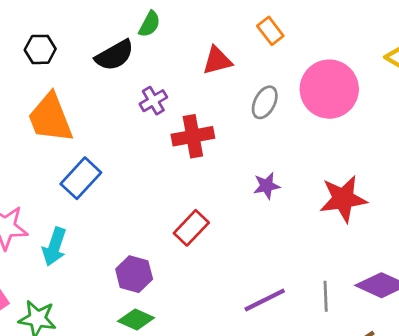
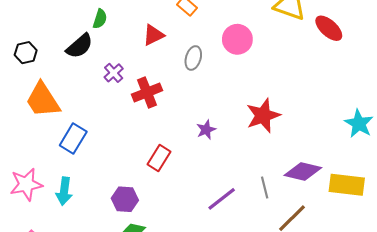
pink circle: (329, 89) -> (237, 39), size x0.7
purple star: (267, 186) -> (206, 130), moved

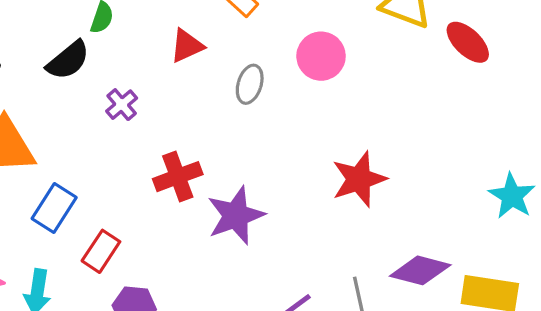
red cross: (147, 92) -> (178, 177), moved
purple star: (206, 130) -> (236, 216), moved, size x1.8
red rectangle: (159, 158) -> (101, 251), moved

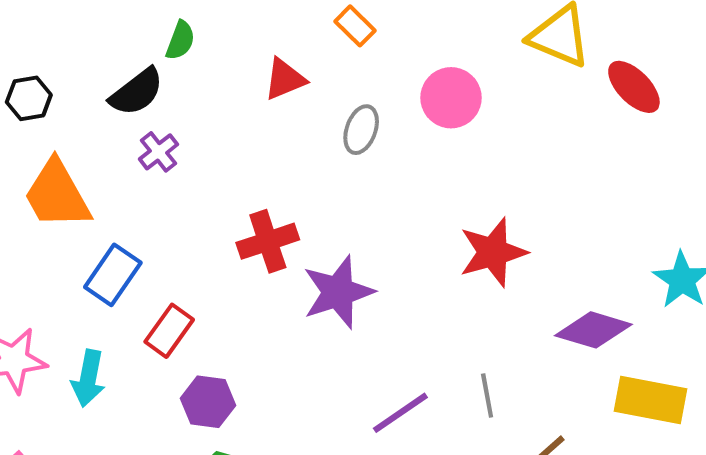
purple cross: (122, 105) -> (158, 152), moved
purple diamond: (420, 270) -> (593, 330), moved

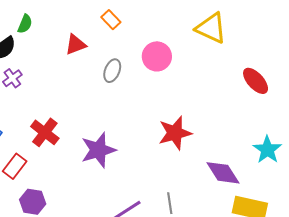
red ellipse: (634, 87) -> (256, 81), moved
red cross: (268, 241) -> (45, 132), moved, turned -36
purple diamond: (593, 330) -> (223, 173), turned 39

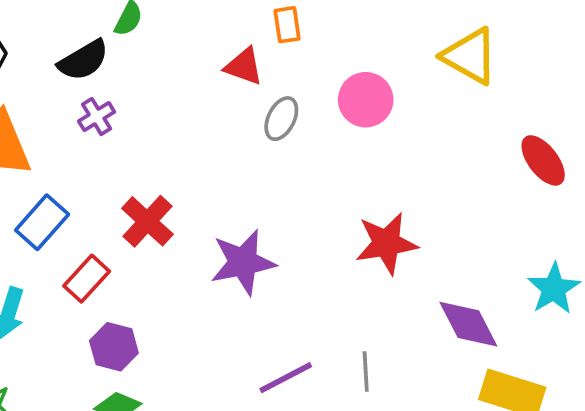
orange rectangle: (111, 20) -> (287, 25), turned 30
red triangle: (76, 45) -> (244, 66), moved, turned 35

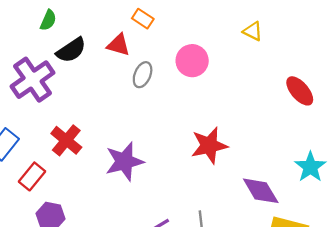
orange rectangle: (287, 25) -> (143, 19), turned -45
yellow triangle: (470, 56) -> (253, 31), size x0.6
black semicircle: (83, 60) -> (71, 50), moved
purple cross: (97, 117) -> (33, 80), size x2.0

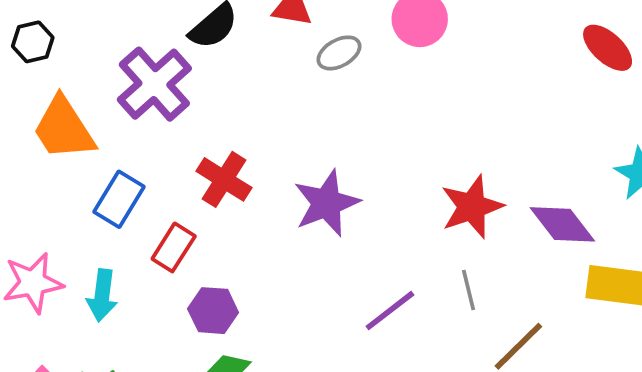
gray ellipse: (143, 75) -> (339, 53), turned 45
red star: (209, 145) -> (472, 207), moved

